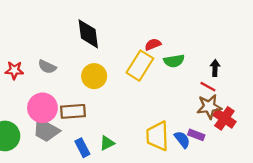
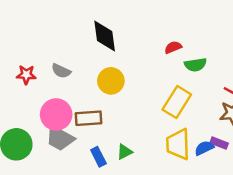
yellow rectangle: (140, 66) -> (177, 102), moved
blue semicircle: (182, 140) -> (204, 148), turned -78

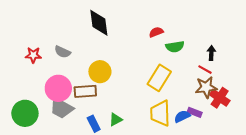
yellow circle: (111, 81) -> (100, 72), moved

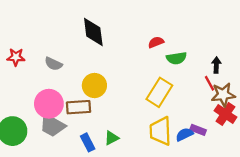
red star: (33, 55) -> (16, 57), moved
red line: (205, 70) -> (209, 83), turned 32
brown star: (206, 87) -> (223, 95), moved

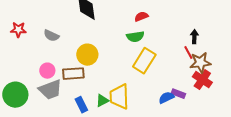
green semicircle: (176, 58) -> (135, 37), moved
pink circle: (49, 104) -> (47, 71), size x0.6
gray trapezoid: (52, 125) -> (50, 90), turned -50
yellow trapezoid: (161, 131) -> (119, 97), moved

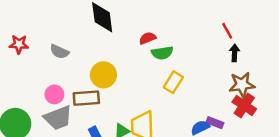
red semicircle: (141, 17) -> (148, 38), moved
red line: (188, 53) -> (227, 31), moved
yellow rectangle: (144, 61) -> (173, 82), size x0.7

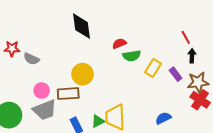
gray semicircle: (59, 52) -> (31, 59), moved
yellow rectangle: (173, 82) -> (153, 68), moved
purple rectangle: (215, 123) -> (176, 74), moved, turned 32

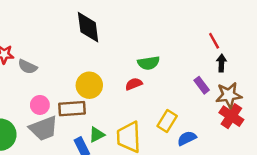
red semicircle: (119, 43) -> (134, 84), moved
yellow rectangle: (153, 68) -> (167, 121), moved
green triangle: (98, 121) -> (97, 135), moved

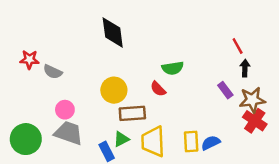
red semicircle: (134, 84) -> (158, 89), turned -112
brown rectangle: (72, 109) -> (132, 113), moved
yellow rectangle: (167, 121) -> (191, 142), moved, turned -35
gray trapezoid: (44, 128) -> (69, 133), turned -140

